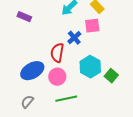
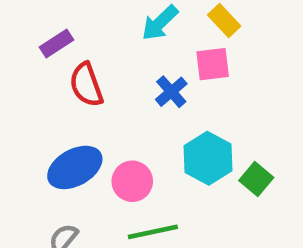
purple rectangle: (24, 17) -> (56, 43), turned -56
red semicircle: (57, 53) -> (86, 85), moved, turned -30

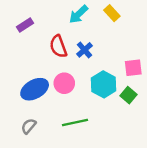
pink square: (213, 64) -> (133, 68), moved
red semicircle: (86, 85) -> (58, 46), moved
pink circle: (132, 181) -> (64, 83), moved

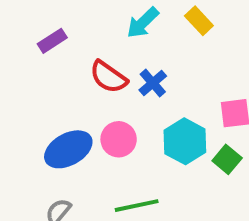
red semicircle: (58, 46) -> (109, 77), turned -35

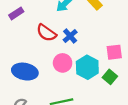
pink circle: (119, 139) -> (63, 63), moved
blue ellipse: (68, 149) -> (25, 72), turned 40

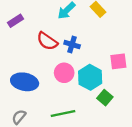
blue cross: (70, 36) -> (72, 45), turned -32
green square: (110, 77) -> (105, 98), moved

